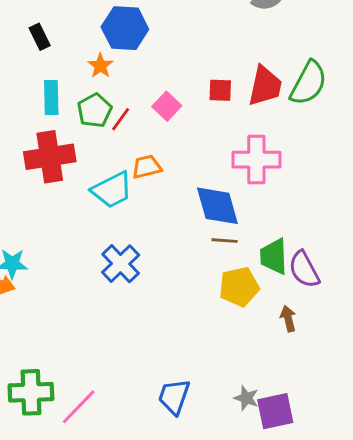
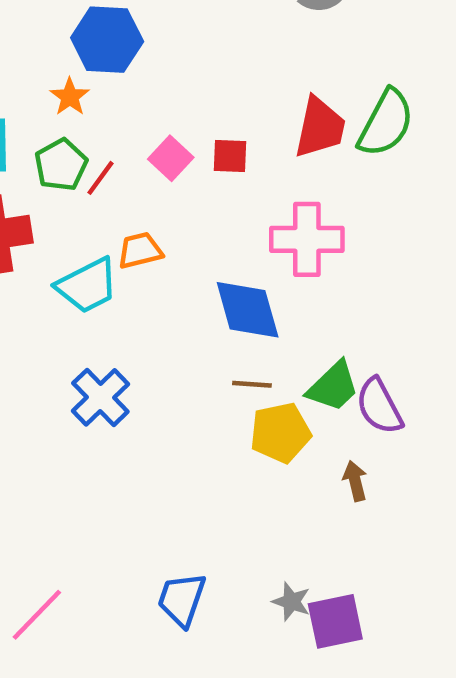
red square: (220, 90) -> (230, 156), moved
brown line: (225, 241) -> (252, 384), moved
green trapezoid: (274, 256) -> (333, 386), turned -132

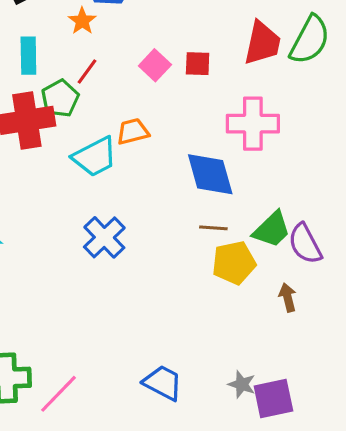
green pentagon: (61, 165) -> (60, 98), moved
red line: (100, 178) -> (87, 71), moved
blue trapezoid: (182, 599) -> (163, 383), turned 99

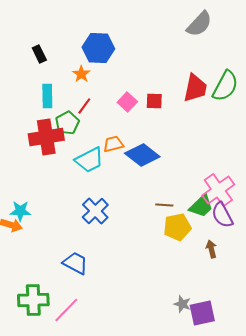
pink cross: (253, 124) -> (218, 190), moved, turned -36
blue diamond: (210, 174) -> (142, 155), moved, turned -36
blue trapezoid: (163, 383) -> (75, 263), moved

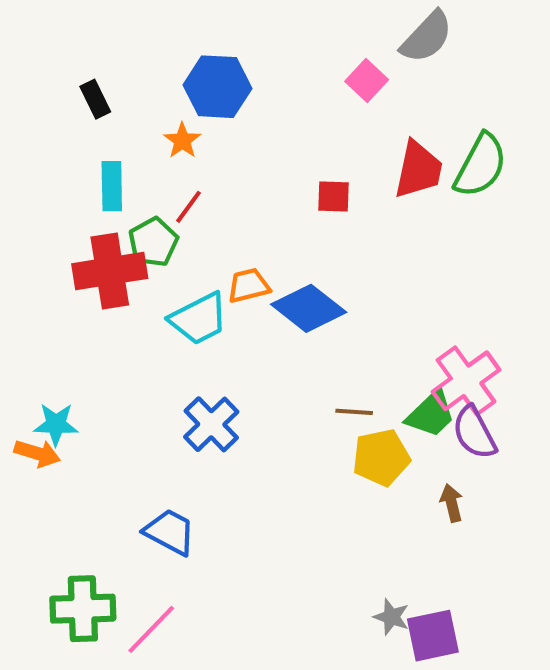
pink square: (127, 102) -> (367, 80), moved

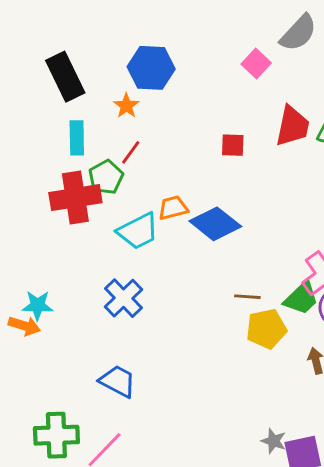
black rectangle: (95, 99) -> (65, 77), size x1.8
blue cross: (211, 424) -> (123, 298), moved

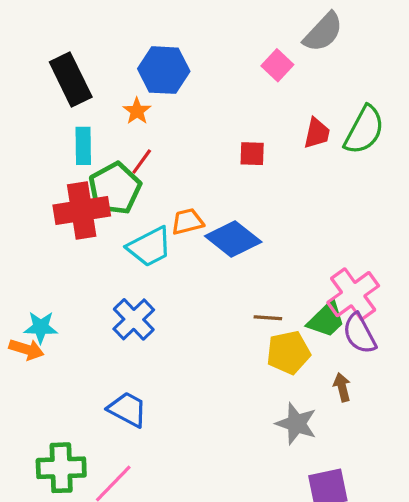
red trapezoid: (293, 126) -> (317, 133), size x0.7
green pentagon: (106, 177) -> (115, 188), size x1.4
gray star: (274, 441) -> (296, 424), moved, size x1.5

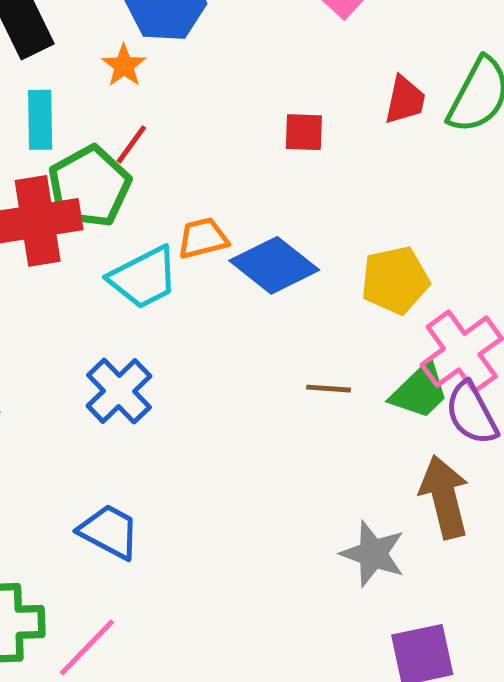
yellow pentagon: (288, 353) -> (395, 280), moved
brown arrow: (342, 387) -> (444, 497), size x1.8

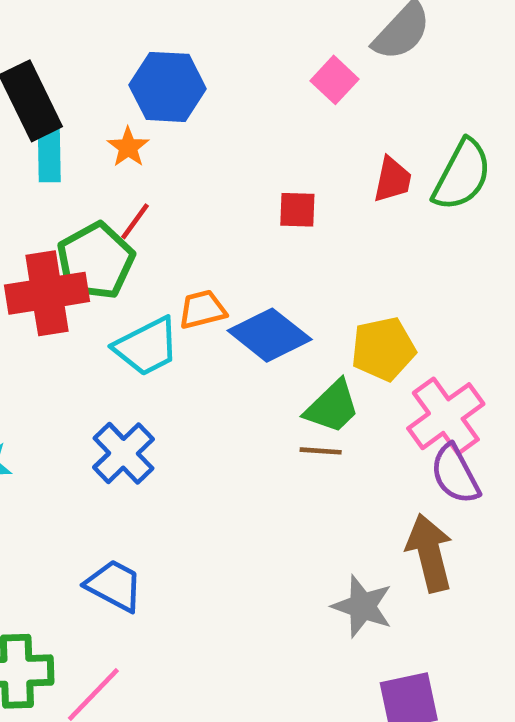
cyan rectangle: (40, 120) -> (49, 154), moved
green trapezoid: (420, 391) -> (332, 407), moved

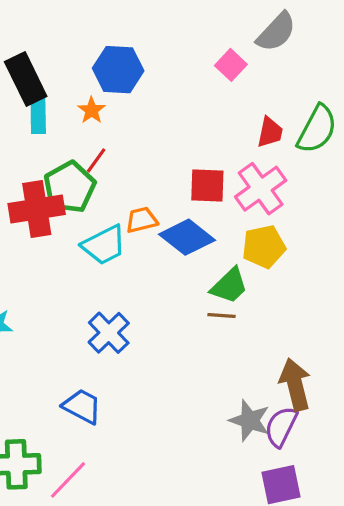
red square: (297, 210) -> (207, 185), moved, size x1.4
pink cross: (446, 416) -> (261, 189), moved
blue cross: (123, 453) -> (109, 333), moved
purple semicircle: (455, 474) -> (281, 427), moved, turned 54

